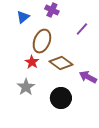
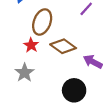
black circle: (61, 98) -> (74, 90), moved

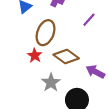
gray star: (25, 73) -> (51, 83), moved

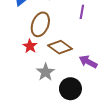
purple line: (89, 20) -> (82, 12), turned -32

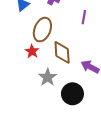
brown diamond: (60, 47) -> (62, 52), turned 50

